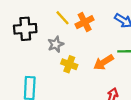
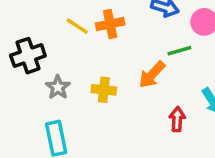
orange cross: (85, 22) -> (110, 24), turned 30
gray star: (56, 44) -> (58, 87), moved

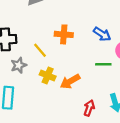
yellow line: (77, 26) -> (40, 50), moved
orange arrow: (152, 75) -> (70, 81), moved

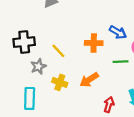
orange cross: (64, 34) -> (94, 43), moved
yellow cross: (48, 75) -> (60, 82), moved

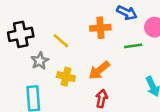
red arrow: (109, 105) -> (102, 99), moved

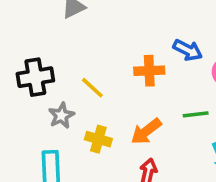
green line: (133, 46) -> (196, 114), moved

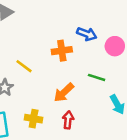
green line: (196, 114) -> (97, 77), turned 30
yellow cross: (98, 139) -> (34, 119), moved

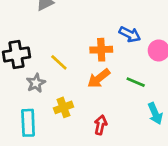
orange arrow: (64, 92) -> (99, 78), moved
yellow cross: (34, 119) -> (63, 107), moved, turned -36

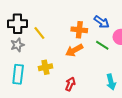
yellow line: (59, 62) -> (39, 33), moved
green line: (136, 82) -> (102, 45), moved
gray star: (36, 83) -> (17, 45), moved

